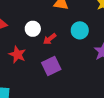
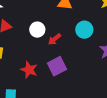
red star: (17, 55) -> (29, 70), moved

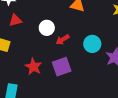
cyan circle: (84, 30) -> (92, 44), moved

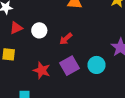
white circle: (47, 28) -> (39, 30), moved
cyan circle: (92, 44) -> (96, 65), moved

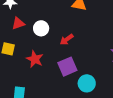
cyan circle: (96, 65) -> (87, 83), moved
red star: (42, 70) -> (35, 59), moved

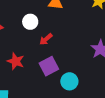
white circle: (41, 28) -> (30, 22), moved

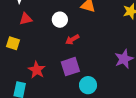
red star: (16, 61) -> (37, 70), moved

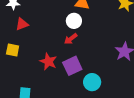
white circle: (60, 20) -> (74, 21), moved
red star: (37, 70) -> (48, 62), moved

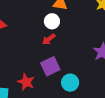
red star: (48, 62) -> (26, 82), moved

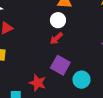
purple square: (50, 66) -> (60, 65), turned -30

